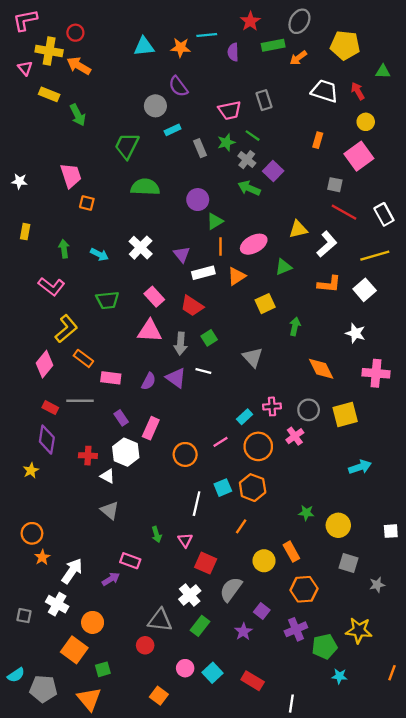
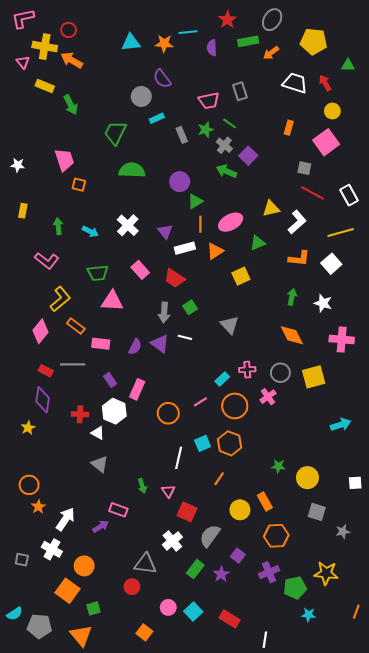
green arrow: (295, 326) -> (292, 297), moved
pink triangle: (150, 331) -> (112, 301), moved
cyan arrow: (360, 467) -> (341, 425), moved
green rectangle: (200, 626) -> (195, 569), moved

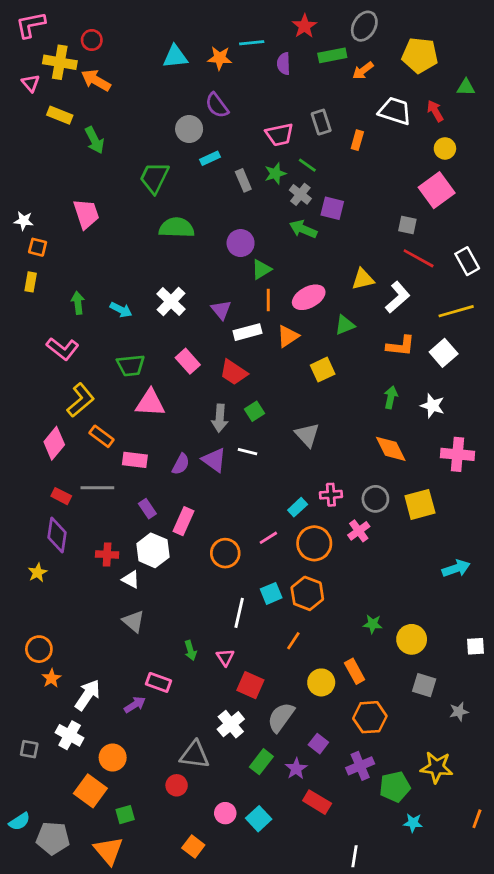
orange rectangle: (289, 128) -> (357, 140), moved
purple square: (248, 156) -> (332, 208), turned -30
orange square: (79, 185) -> (38, 247), moved
red rectangle: (230, 619) -> (317, 802), moved

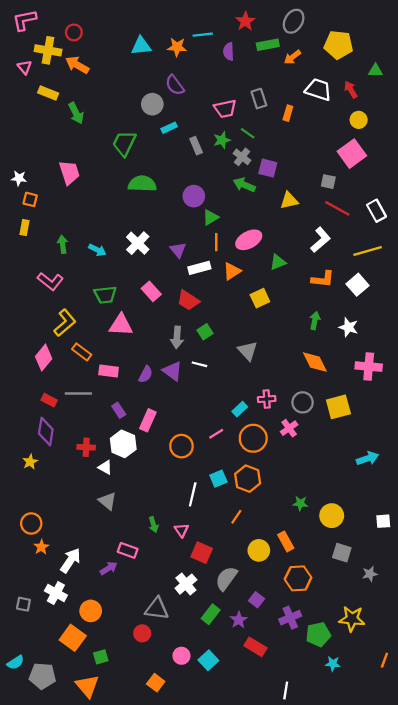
yellow triangle: (363, 279) -> (289, 201), moved

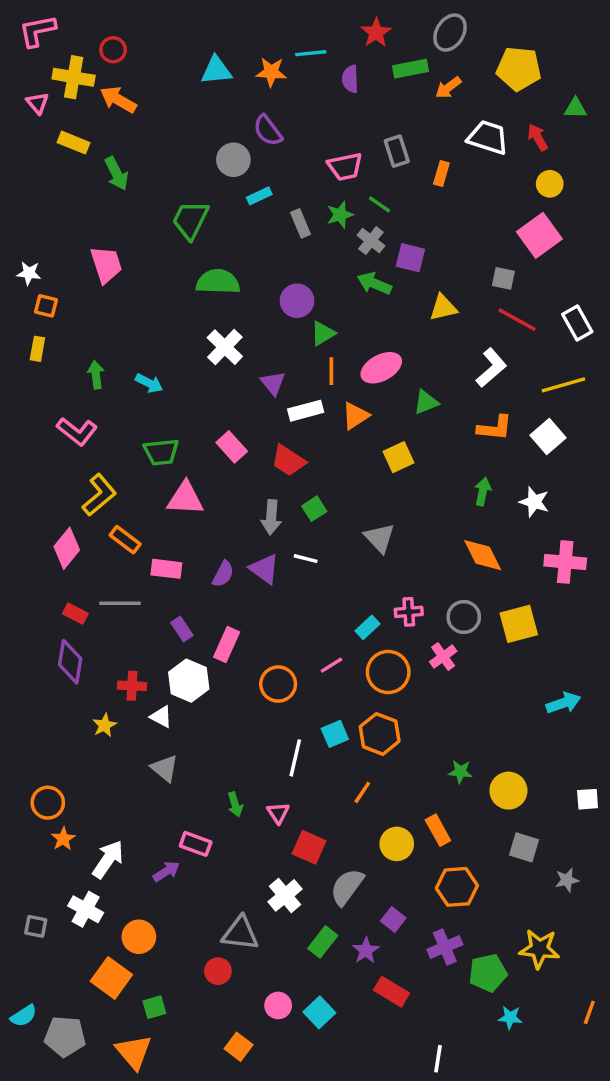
white cross: (138, 243) -> (225, 347), moved
yellow star: (30, 462) -> (104, 725), moved

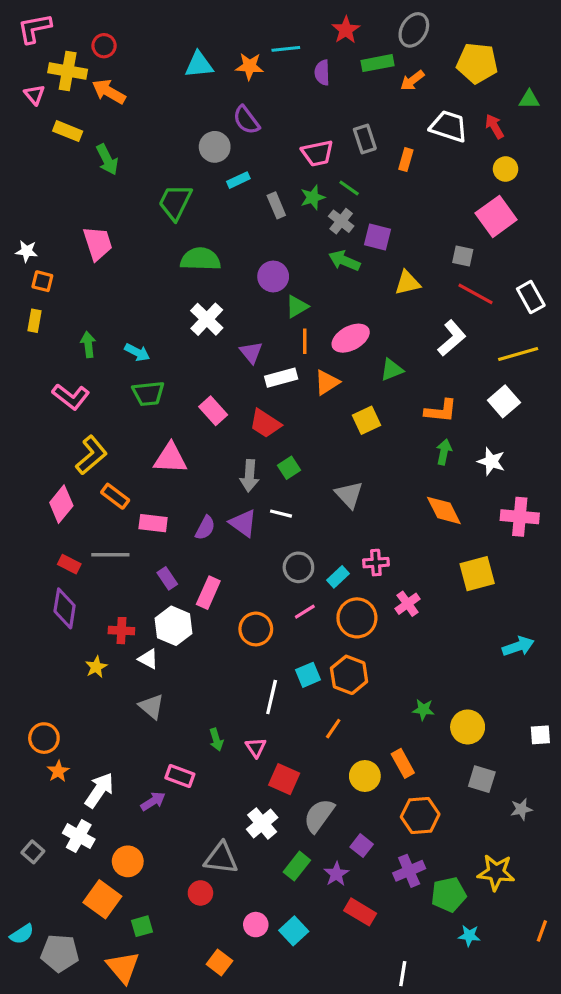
orange L-shape: (495, 428) -> (441, 411), moved
green trapezoid: (161, 452) -> (148, 393), moved
gray circle: (464, 617) -> (298, 567), moved
gray square: (36, 926) -> (33, 852), turned 30

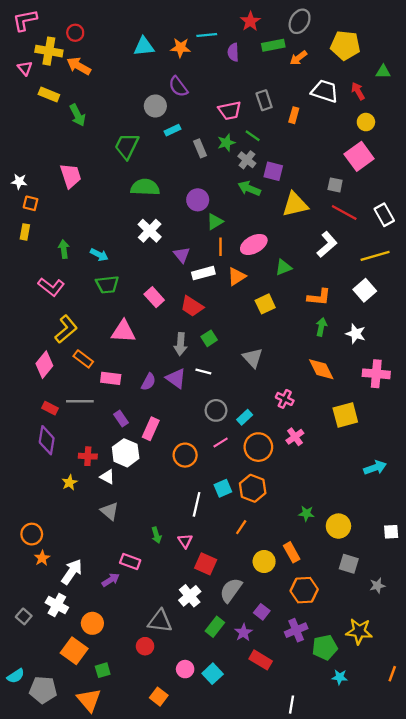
yellow triangle: (408, 283) -> (295, 204), size x1.4
pink cross: (376, 563) -> (285, 399), moved, turned 30

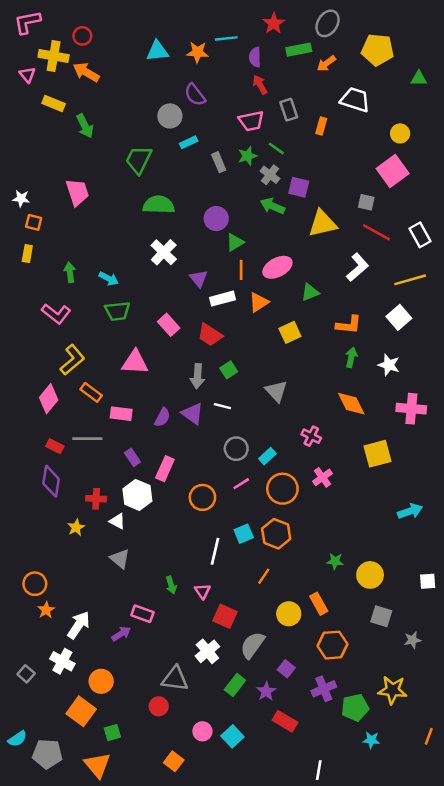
red arrow: (358, 91) -> (260, 85), moved

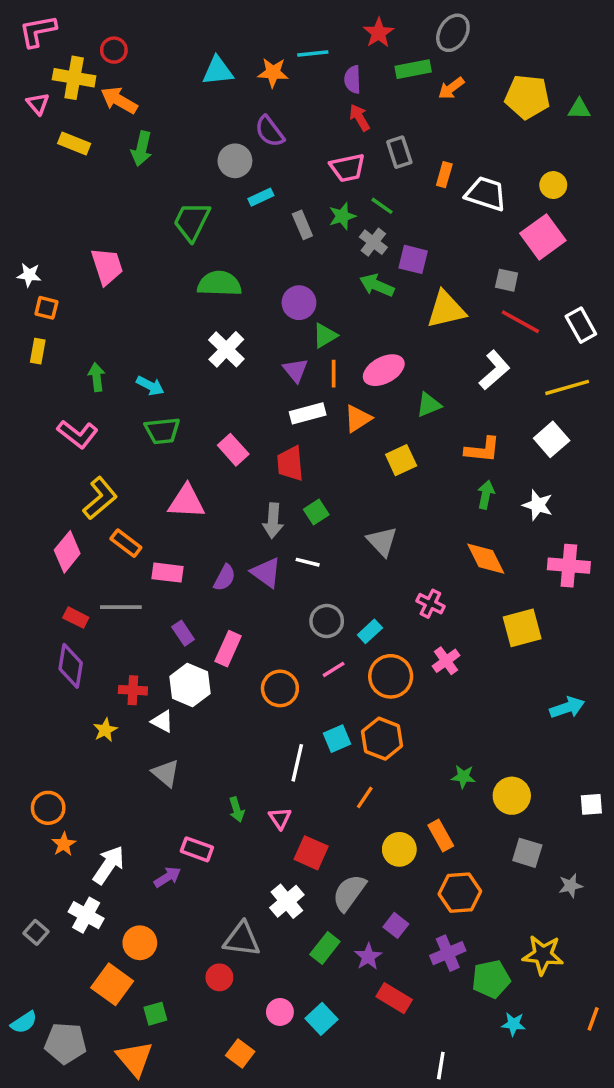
yellow pentagon: (378, 50) -> (527, 97), moved
white trapezoid: (355, 100) -> (486, 194), moved
green arrow: (85, 126) -> (142, 149), moved, turned 40
purple triangle: (199, 279) -> (296, 370), moved
red trapezoid: (210, 335) -> (290, 464), turned 52

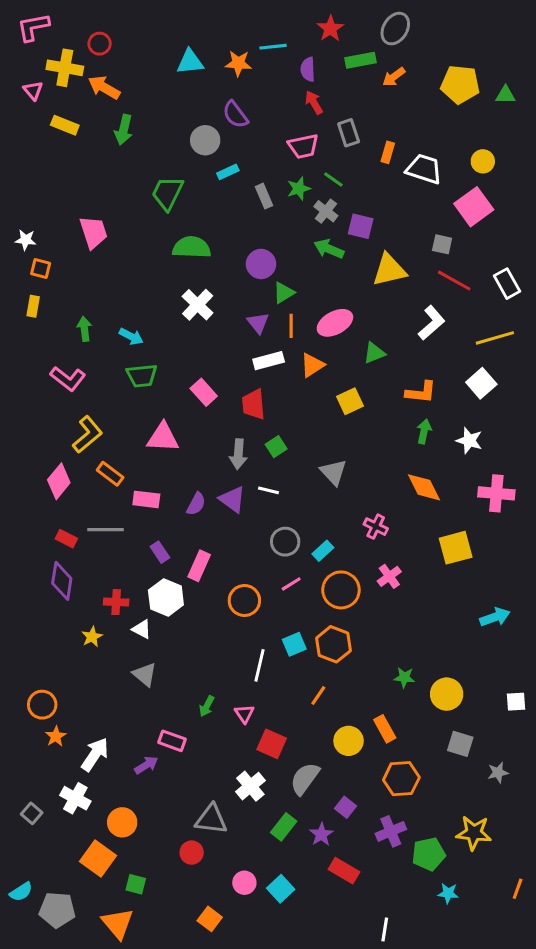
green arrow: (237, 810) -> (207, 706), turned 45
green square: (155, 1014) -> (136, 884), turned 30

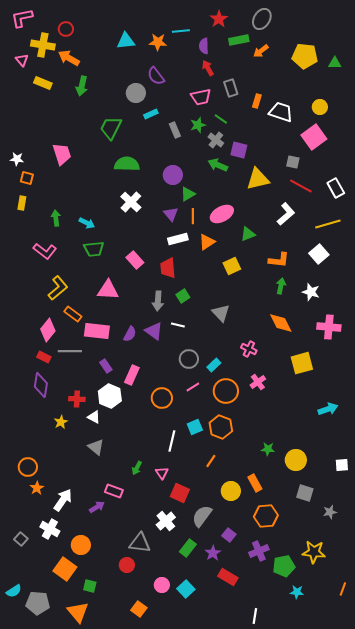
pink diamond: (59, 481) -> (48, 330), moved
pink rectangle: (146, 499) -> (97, 331), size x1.4

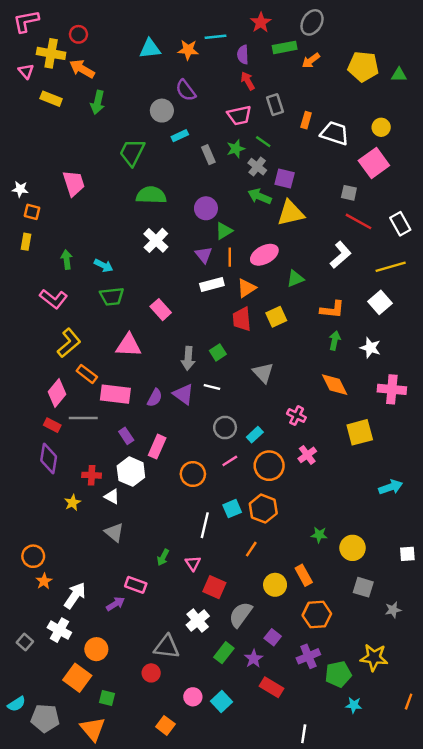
yellow triangle: (258, 179) -> (291, 213), moved
red trapezoid: (168, 268) -> (242, 319), moved

